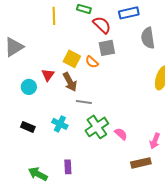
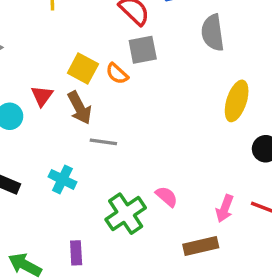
green cross: (97, 127) -> (126, 214), moved

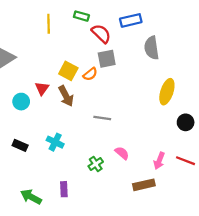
orange semicircle: (117, 74) -> (90, 74), turned -80
gray line: (103, 142) -> (102, 118), moved
green cross: (126, 214) -> (96, 164), size x0.6

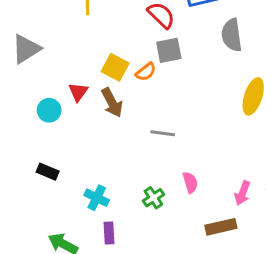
cyan cross: (55, 142) -> (97, 198), moved
pink semicircle: (122, 153) -> (190, 182), turned 32

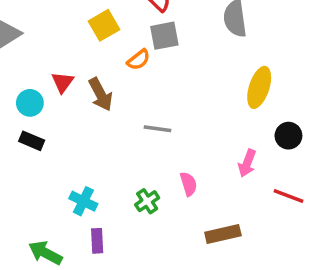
yellow square: (115, 67) -> (104, 25), moved, turned 32
black rectangle: (48, 172) -> (32, 141), moved
pink arrow: (242, 193) -> (247, 163), moved

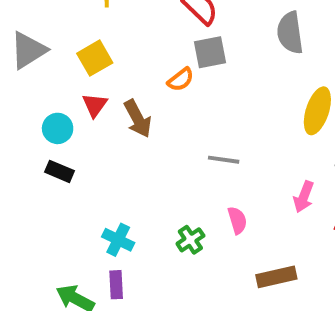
yellow square: (104, 25) -> (95, 58), moved
gray line: (157, 129) -> (224, 160), moved
purple rectangle: (97, 241) -> (116, 285), moved

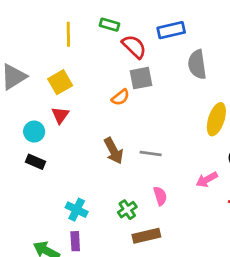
brown arrow: (138, 119) -> (114, 151), moved
pink arrow: (304, 197) -> (207, 180), turned 40
brown rectangle: (276, 277) -> (146, 236), moved

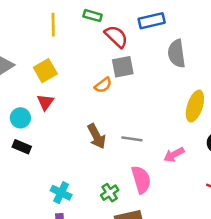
pink arrow: (207, 180) -> (174, 155), moved
pink semicircle: (160, 196) -> (141, 180), size x1.5

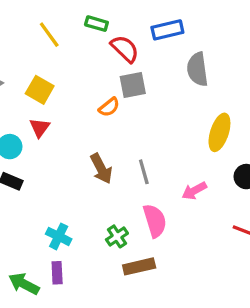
yellow line: (53, 25) -> (49, 35), turned -35
yellow square: (45, 71) -> (40, 90), turned -30
gray line: (132, 139) -> (144, 172), turned 66

